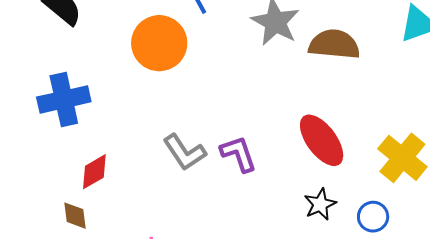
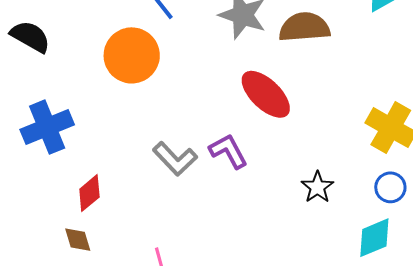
red ellipse: (322, 140) -> (266, 94), moved
blue circle: (373, 217) -> (390, 187), moved

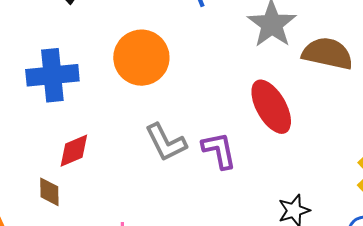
orange circle: (132, 55) -> (141, 58), moved

